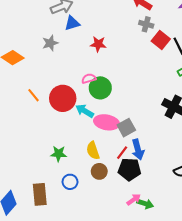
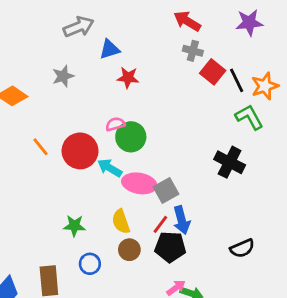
blue triangle: (72, 23) -> (110, 49), moved

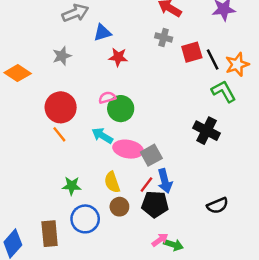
gray cross: (193, 51) -> (164, 37), moved
red square: (213, 72) -> (192, 52), turned 35
orange line: (41, 147) -> (59, 134), moved
red circle: (80, 151) -> (61, 107), moved
blue circle: (90, 264) -> (85, 219), size x1.5

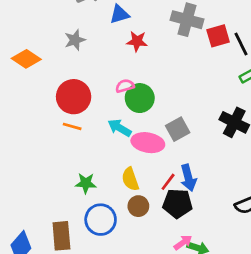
gray cross: (164, 37) -> (187, 20), size x1.6
orange line: (59, 134) -> (72, 126), turned -35
gray square: (151, 155) -> (178, 129), moved

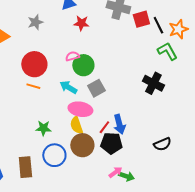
gray square: (178, 129) -> (96, 88), moved
pink ellipse: (148, 143) -> (80, 109), moved
brown circle: (138, 206) -> (82, 145), size x1.5

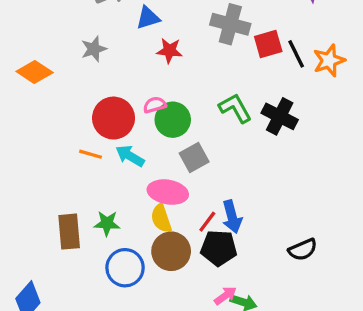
green L-shape: (167, 51) -> (235, 108), moved
red circle: (34, 64) -> (114, 118), moved
black cross: (153, 83) -> (280, 116), moved
cyan arrow: (68, 87) -> (130, 156), moved
brown rectangle: (25, 167) -> (69, 232), moved

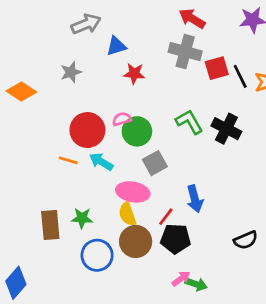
blue arrow: (232, 217) -> (195, 199), moved

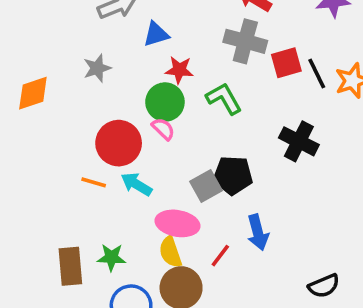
orange diamond: (21, 91) -> (33, 93), turned -52
pink semicircle: (122, 119) -> (163, 129), turned 60
green L-shape: (189, 122) -> (224, 98), moved
green circle: (137, 131) -> (165, 102), moved
black pentagon: (175, 239) -> (233, 175), moved

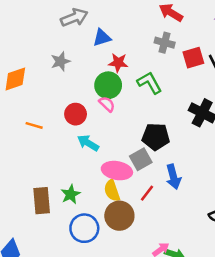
gray cross: (245, 41) -> (165, 43), size x0.7
red circle: (119, 143) -> (76, 114), size x0.7
orange line: (94, 182) -> (34, 125), moved
gray square: (206, 186) -> (141, 159), moved
green star: (111, 257) -> (71, 194), turned -30

